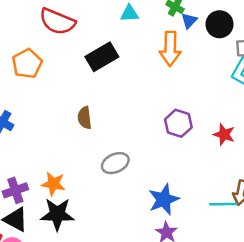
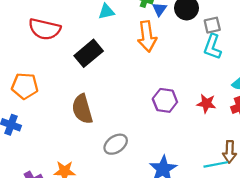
orange pentagon: (27, 64) -> (25, 86), moved, turned -30
brown semicircle: (85, 118) -> (82, 109), size x1.5

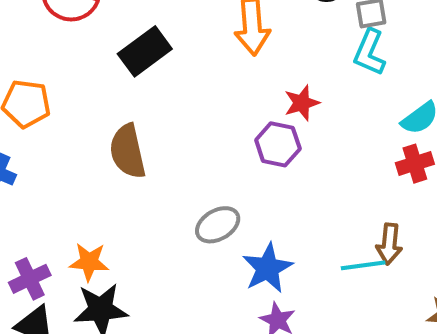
red star: (206, 104) -> (302, 103), moved, turned -30
gray ellipse: (116, 144) -> (218, 225), moved

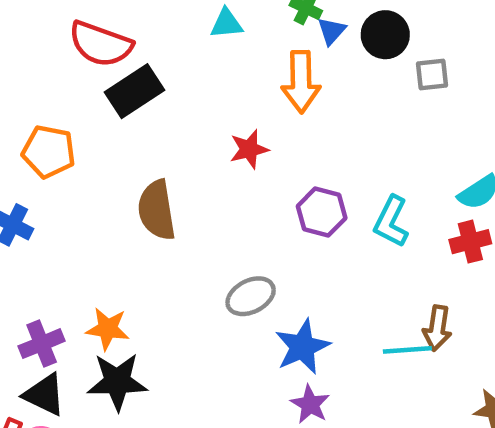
black rectangle: (145, 51) -> (134, 91), moved
cyan L-shape: (369, 52) -> (391, 222), moved
red star: (302, 103) -> (249, 149), moved

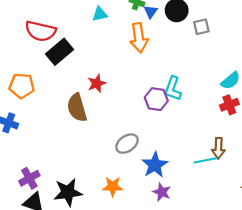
red star: (249, 149) -> (97, 83), moved
cyan L-shape: (391, 222) -> (173, 89), moved
orange star: (108, 329) -> (113, 187), moved

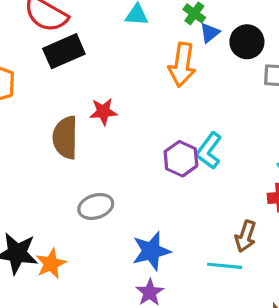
gray ellipse: (127, 144) -> (96, 206), moved
brown arrow: (218, 148) -> (246, 236), moved
orange star: (113, 187) -> (51, 264), moved, turned 30

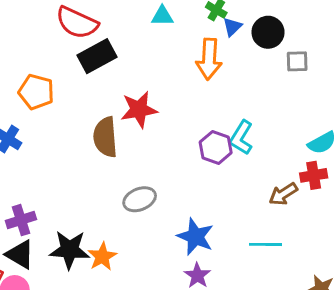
red star: (103, 112) -> (139, 110), size x1.4
brown arrow: (246, 236) -> (283, 194), moved, turned 44
blue star: (151, 251) -> (195, 237), turned -30

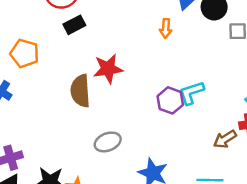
black rectangle: (97, 56) -> (74, 25), size x0.7
orange arrow: (209, 59) -> (166, 28), size x0.6
cyan L-shape: (241, 138) -> (191, 93), turned 40

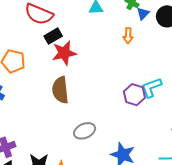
red star: (108, 69) -> (64, 53), moved

